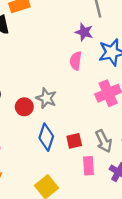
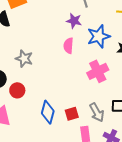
gray star: (46, 98) -> (24, 59), moved
red circle: (24, 107) -> (17, 90), moved

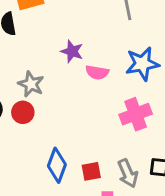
purple star: (74, 21) -> (72, 51), moved
pink semicircle: (68, 46) -> (97, 72), turned -91
red circle: (17, 90) -> (23, 112), moved

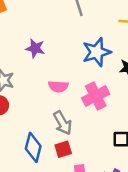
pink semicircle: (97, 72) -> (58, 86), moved
gray arrow: (128, 173) -> (63, 123), moved

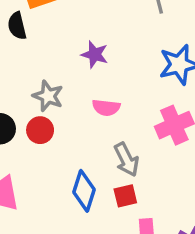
pink semicircle: (58, 86) -> (106, 108), moved

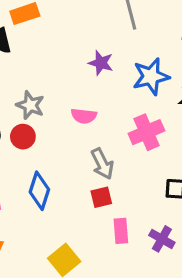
purple star: (95, 55) -> (101, 63), moved
blue diamond: (84, 191) -> (39, 191), moved

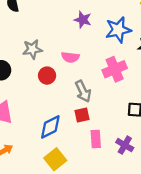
gray star: (30, 105) -> (32, 49), turned -30
red circle: (23, 137) -> (47, 76), moved
blue diamond: (39, 191) -> (50, 127), moved, turned 45

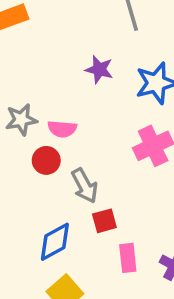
pink semicircle: (70, 57) -> (62, 129), moved
gray arrow: (83, 91) -> (85, 186), moved

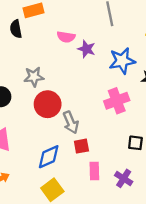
pink semicircle: (62, 129) -> (66, 37), moved
red circle: (46, 160) -> (48, 104), size x1.5

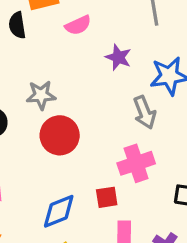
pink semicircle: (66, 37) -> (78, 25), moved, turned -36
pink cross: (117, 101) -> (136, 163), moved
gray arrow: (71, 122) -> (145, 112), moved

